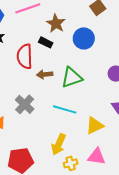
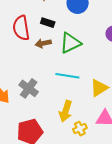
black rectangle: (46, 42) -> (48, 23), moved
gray cross: (25, 104) -> (29, 88), moved

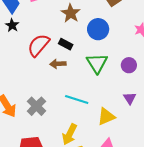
red semicircle: (21, 28) -> (38, 45), turned 40
green triangle: (70, 43) -> (97, 63), moved, turned -45

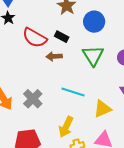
red semicircle: (38, 45) -> (35, 38), turned -100

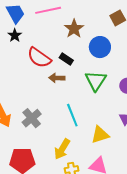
cyan line: (73, 92) -> (72, 115), turned 45

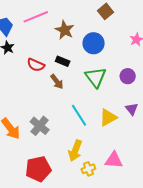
red semicircle: (39, 58) -> (36, 65), size x0.7
brown arrow: (57, 78) -> (57, 82), turned -119
yellow triangle: (100, 135) -> (108, 117), moved

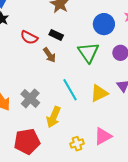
blue circle: (94, 43) -> (104, 24), moved
yellow arrow: (75, 151) -> (54, 117), moved
pink triangle: (114, 160) -> (103, 136), turned -36

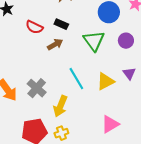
brown arrow: (49, 55) -> (55, 44), turned -84
yellow cross: (77, 144) -> (61, 133), moved

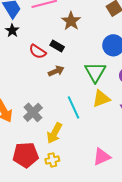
black rectangle: (61, 24) -> (57, 46), moved
yellow triangle: (105, 81) -> (101, 99), moved

